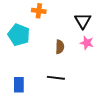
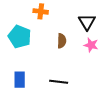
brown semicircle: (60, 47) -> (62, 41), moved
blue rectangle: (19, 85) -> (20, 80), moved

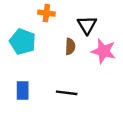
black triangle: (87, 22) -> (87, 25), moved
pink star: (91, 45) -> (104, 51), size x1.5

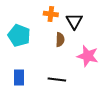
orange cross: (46, 13) -> (51, 14), moved
pink star: (104, 51) -> (88, 56), moved

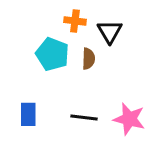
cyan pentagon: (19, 35) -> (52, 54), moved
pink star: (88, 56) -> (129, 119), moved

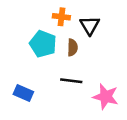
blue rectangle: (28, 114) -> (23, 93), turned -66
black line: (84, 117) -> (71, 81), moved

